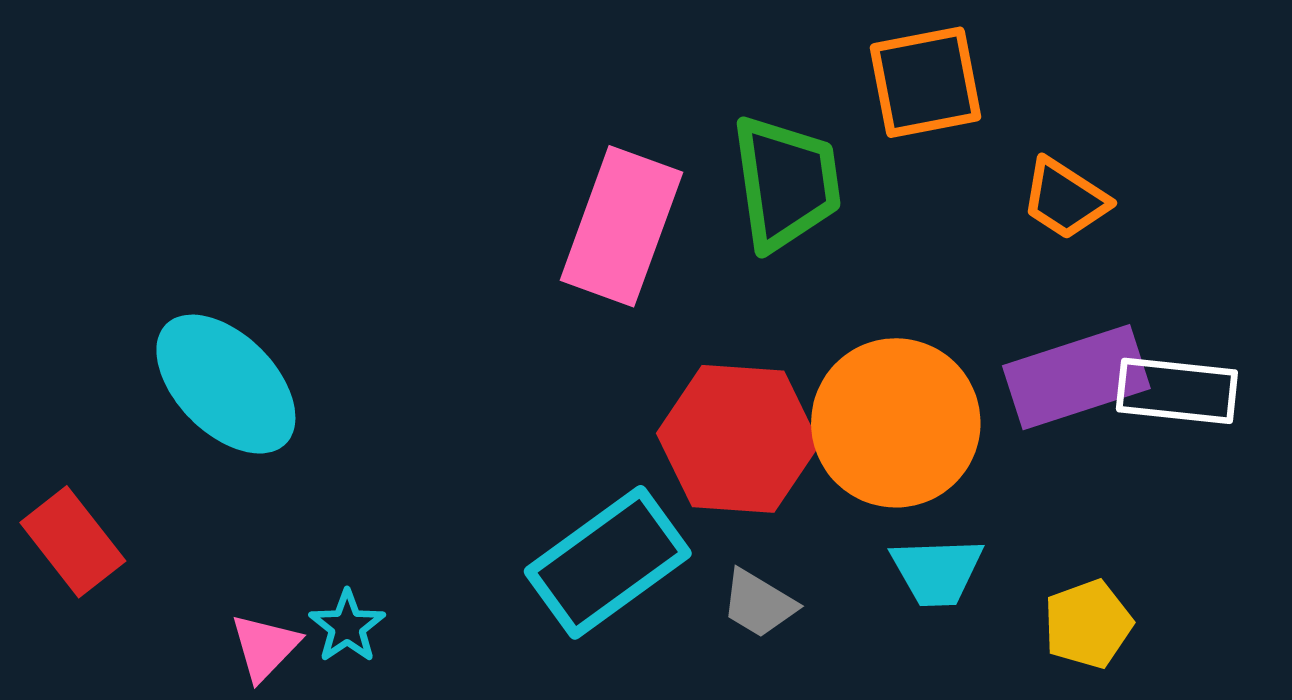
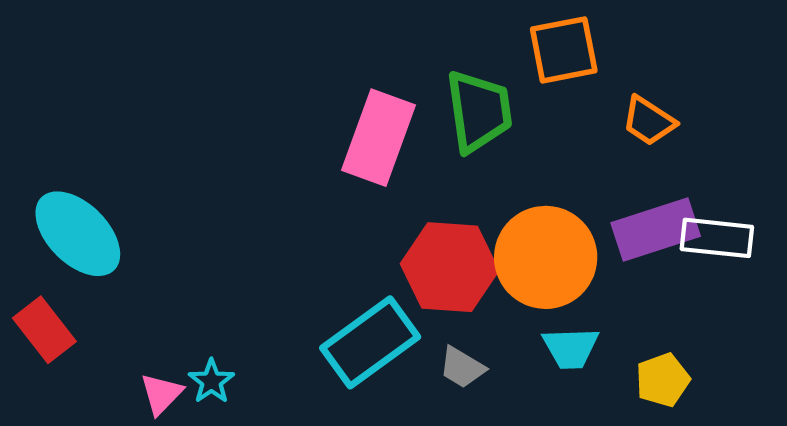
cyan ellipse: (226, 384) -> (78, 234), moved

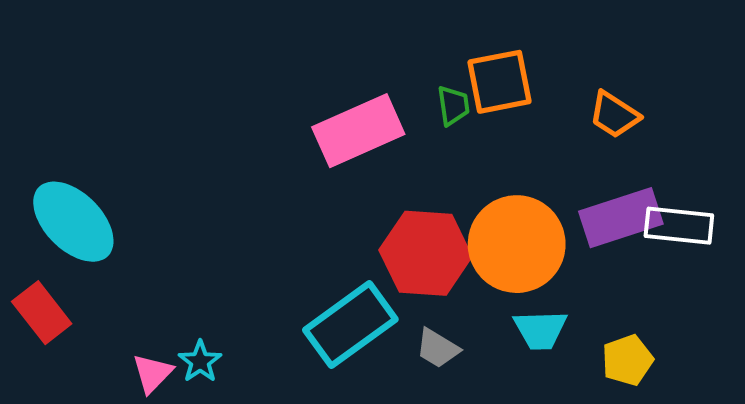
orange square: (564, 50) -> (499, 82), moved
green trapezoid: (479, 111) -> (453, 106), size x0.5
pink rectangle: (379, 138) -> (358, 131), turned 46

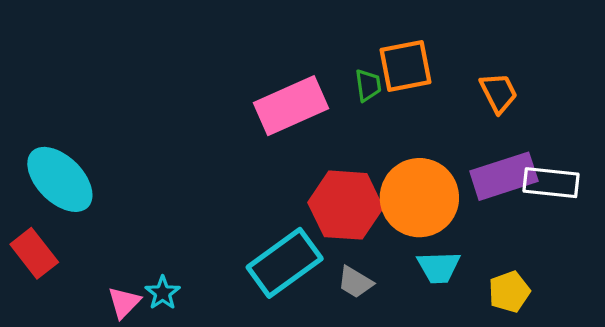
orange trapezoid: (614, 115) -> (499, 93), turned -150

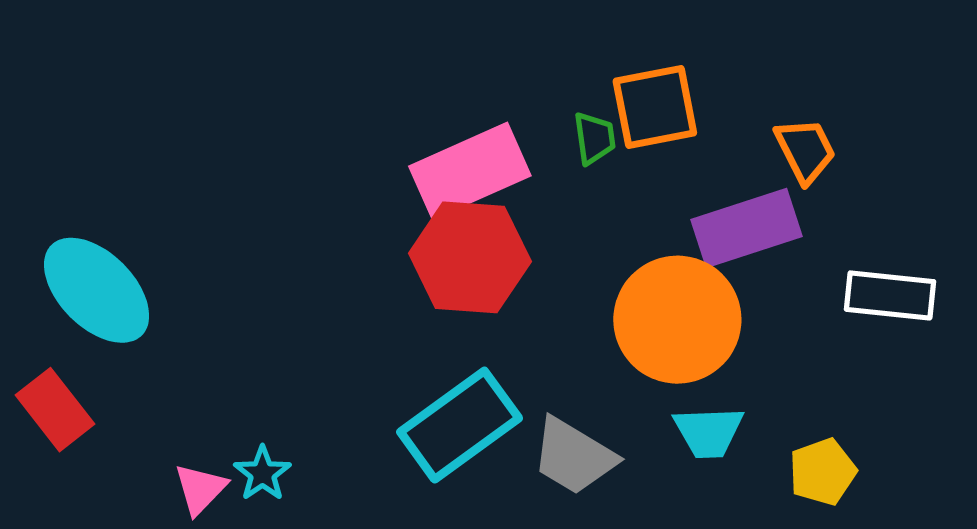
purple rectangle: (504, 176) -> (747, 228), moved
red hexagon: (346, 205) -> (470, 257), moved
gray trapezoid: (355, 282) -> (574, 456), size x1.5

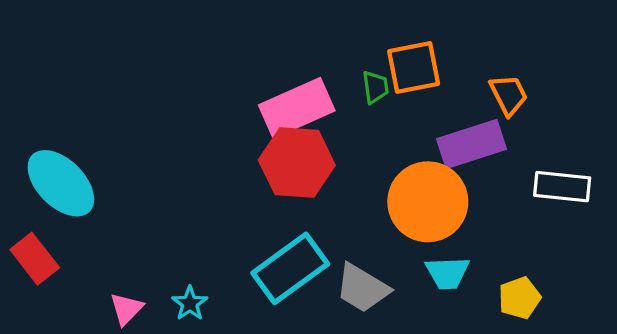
cyan star: (262, 473) -> (190, 303), moved

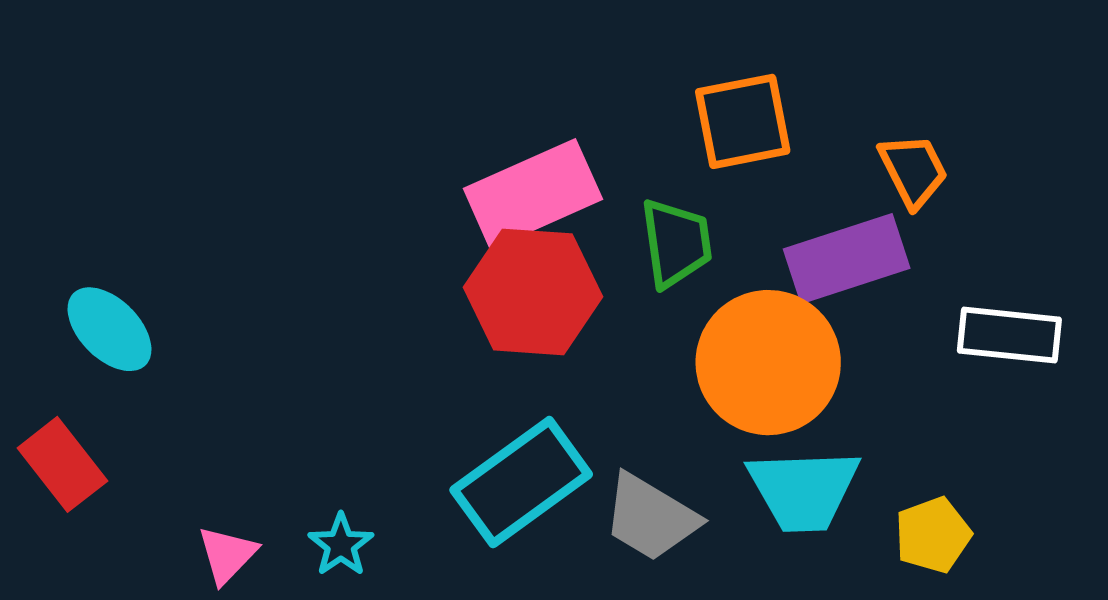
green trapezoid: (375, 87) -> (676, 243), moved, size x1.5
cyan ellipse: (61, 183) -> (109, 329), size x0.7
cyan trapezoid: (447, 273) -> (803, 490), size x1.4

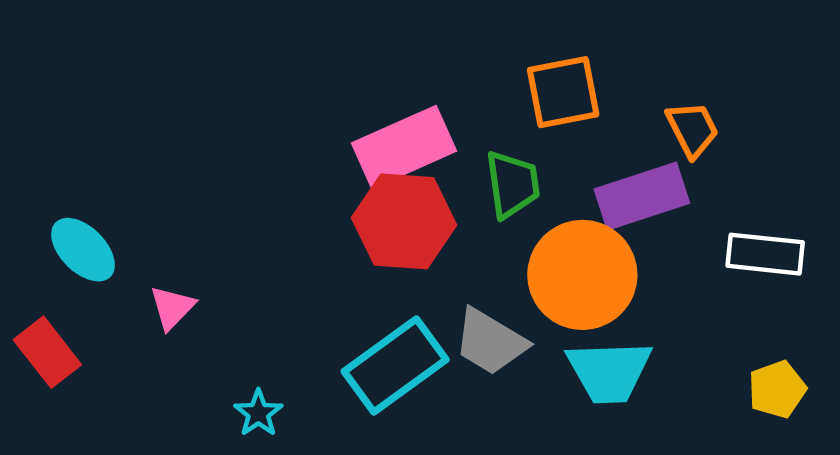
gray trapezoid: (651, 517) -> (490, 342), moved
yellow pentagon: (933, 535) -> (777, 389), moved
pink triangle: (227, 555) -> (172, 308), moved

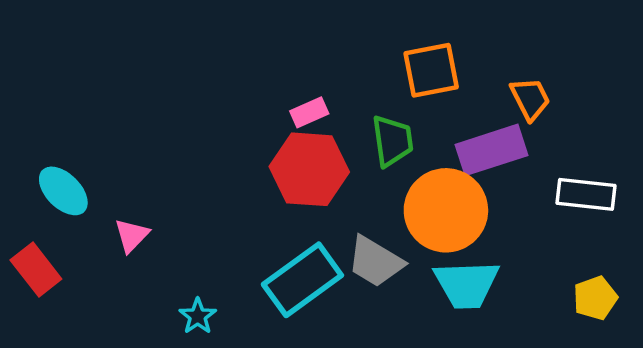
pink rectangle: (404, 147) -> (309, 112), size x0.5

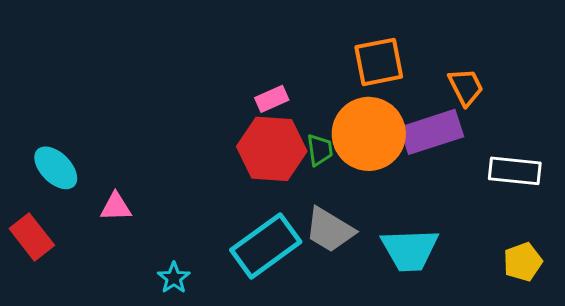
green trapezoid: (392, 141) -> (320, 150), moved, size x0.7
orange circle: (446, 210) -> (369, 134), moved
pink triangle: (132, 235) -> (116, 207), turned 44

